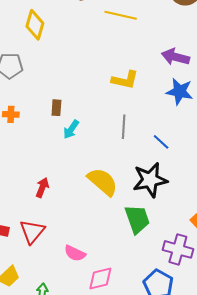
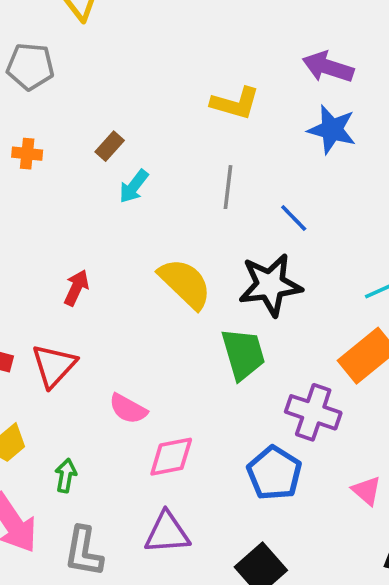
brown rectangle: (56, 108) -> (110, 146), turned 35

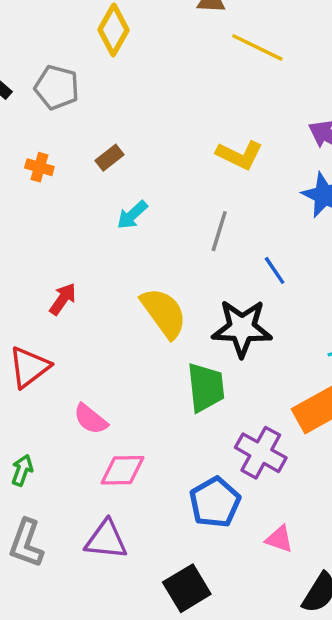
brown rectangle: (110, 146) -> (110, 158), moved
pink triangle: (367, 491) -> (279, 539), moved, turned -32

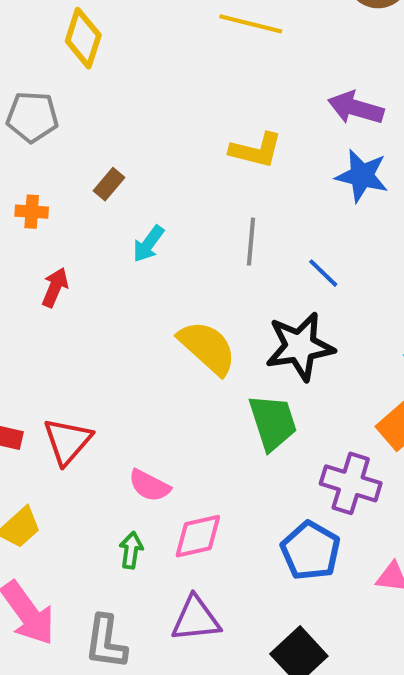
red arrow: (63, 299) -> (55, 287), moved
green arrow: (22, 470) -> (131, 550), moved

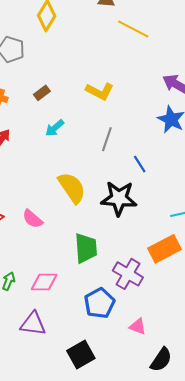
yellow L-shape: (256, 150) -> (100, 91), moved
green trapezoid: (273, 422) -> (86, 248), moved
pink semicircle: (149, 486) -> (33, 219), moved

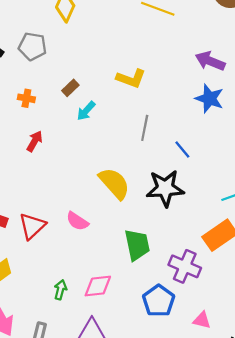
cyan arrow: (55, 128) -> (86, 111), moved

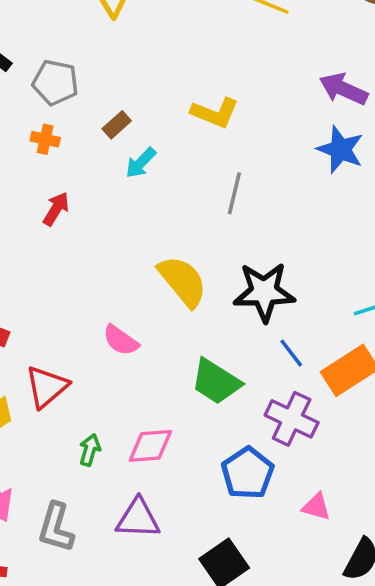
gray pentagon: (32, 46) -> (55, 82), moved
blue line: (182, 150) -> (291, 353), moved
red triangle: (32, 226) -> (47, 387), moved
green trapezoid: (137, 245) -> (216, 382), turned 132

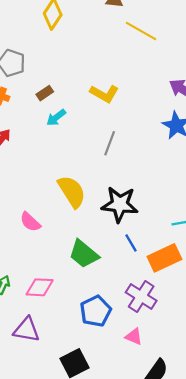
purple cross: (292, 419) -> (141, 297), moved

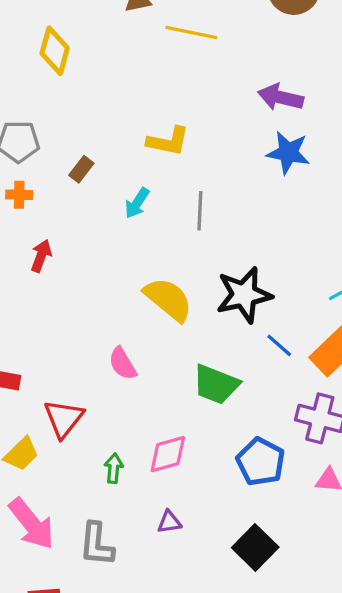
cyan arrow: (56, 118) -> (137, 203), moved
pink semicircle: (30, 222) -> (123, 364), turned 35
purple triangle: (27, 330) -> (169, 522), size x0.6

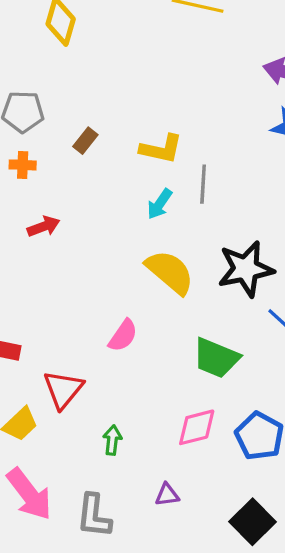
yellow L-shape: (168, 141) -> (161, 149), moved
cyan arrow: (137, 203) -> (160, 204), moved
red arrow: (41, 256) -> (44, 226), turned 48
pink semicircle: (123, 364) -> (123, 336), turned -116
pink diamond: (168, 454) -> (197, 427), moved

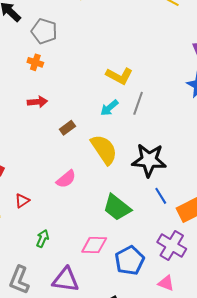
brown rectangle: (85, 141) -> (67, 128), moved
red triangle: (63, 389) -> (22, 201), size x0.6
purple triangle: (167, 495) -> (66, 280), size x1.8

